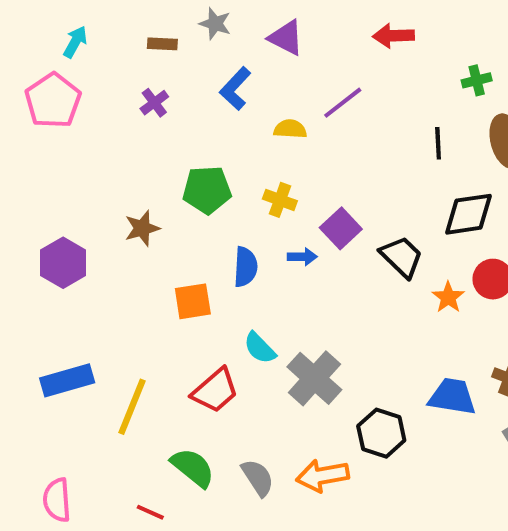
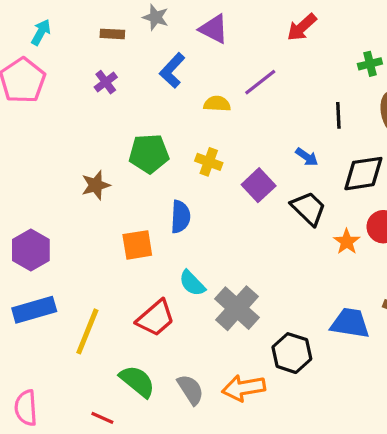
red arrow: (393, 36) -> (302, 27), turned -40
blue arrow: (302, 257) -> (307, 157), moved, turned 35
purple hexagon: (63, 263) -> (31, 250), moved

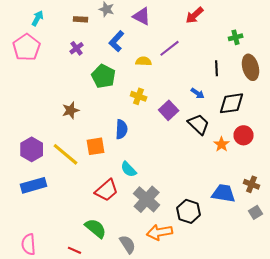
green pentagon: (149, 154) -> (104, 76), moved, turned 30
gray cross: (237, 308) -> (147, 199), moved
yellow line: (87, 331) -> (66, 154), moved, turned -72
gray semicircle: (190, 390) -> (128, 244), moved

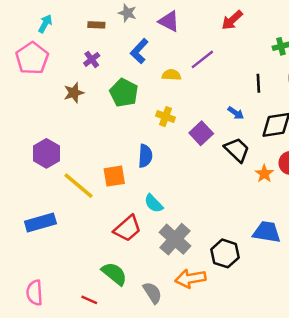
brown star: (71, 110) -> (74, 93), moved
purple hexagon: (32, 149) -> (46, 153), moved

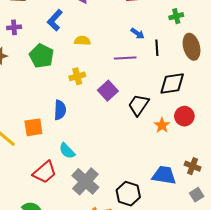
purple cross: (92, 59) -> (14, 27), turned 32
purple line: (202, 59) -> (125, 58), moved, turned 35
blue arrow: (236, 113) -> (137, 33), moved
yellow cross: (165, 117) -> (77, 76), turned -35
black trapezoid: (237, 150) -> (138, 105), turned -100

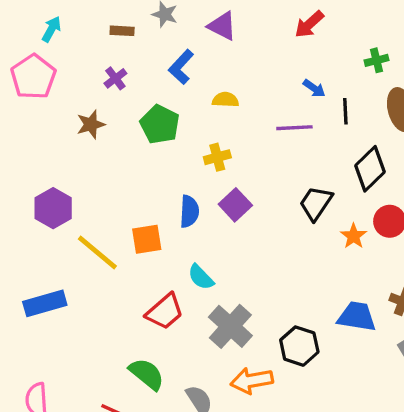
purple cross: (14, 27) -> (115, 78), turned -32
black diamond: (172, 83) -> (370, 169), turned -36
purple square: (108, 91) -> (235, 205), moved

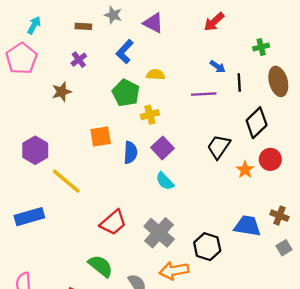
green pentagon: (160, 124) -> (126, 93), moved
orange square: (147, 239) -> (101, 136), moved
cyan semicircle: (201, 277) -> (165, 181), moved

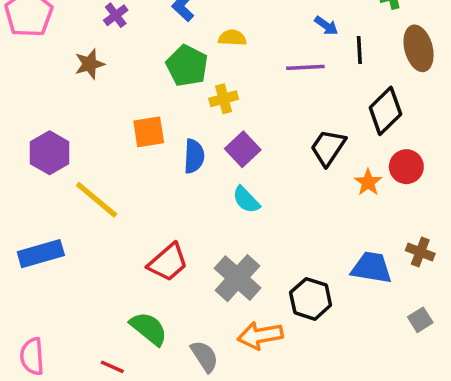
gray square: (284, 248) -> (420, 320), moved

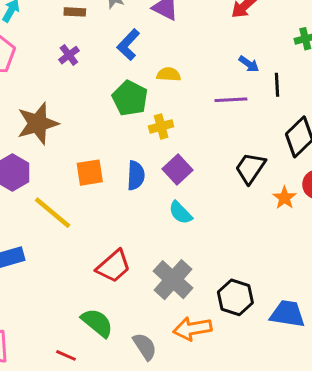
brown star: (90, 64) -> (38, 123), moved, size x1.6
orange square: (149, 132) -> (90, 173), moved
blue trapezoid: (372, 268) -> (287, 314), moved

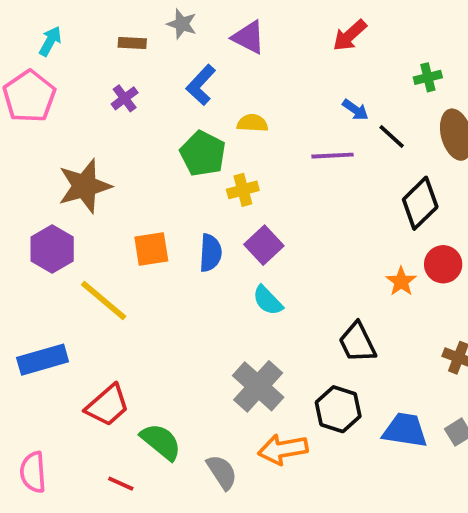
black line: (277, 85) -> (392, 136), turned -45
black trapezoid: (250, 168) -> (357, 342), moved, turned -60
red trapezoid: (114, 266) -> (107, 405), moved

